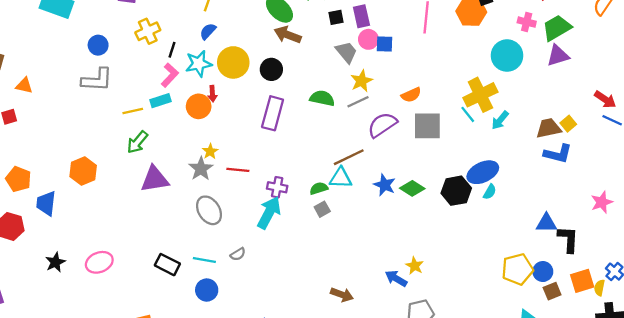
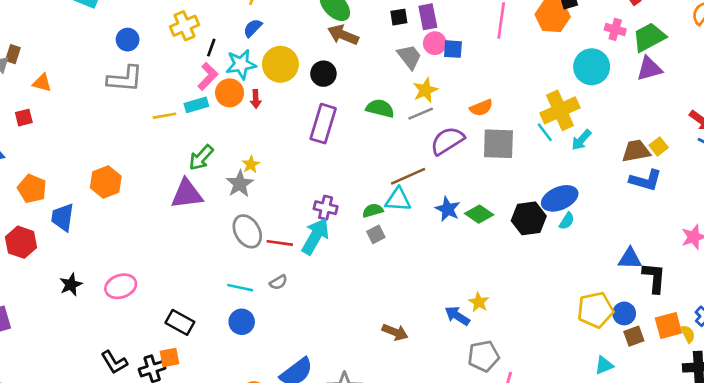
orange circle: (199, 106) -> (230, 93), moved
green arrow: (137, 142) -> (201, 158), moved
red line: (238, 170) -> (280, 243), moved
black rectangle: (167, 265) -> (180, 322), moved
yellow semicircle: (599, 288) -> (688, 334), turned 140

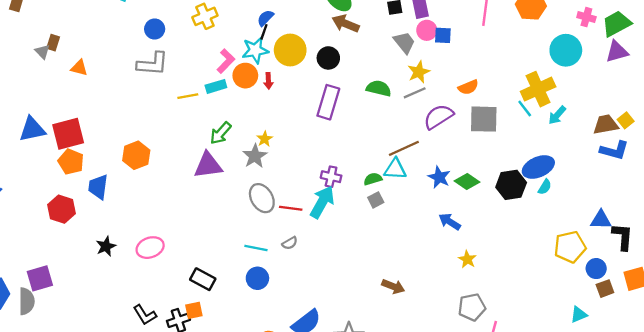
black line: (211, 48) -> (264, 32), moved
red square: (24, 118) -> (68, 134), moved, size x2.0
yellow pentagon: (595, 310) -> (570, 247), moved
blue arrow: (457, 316) -> (450, 222), moved

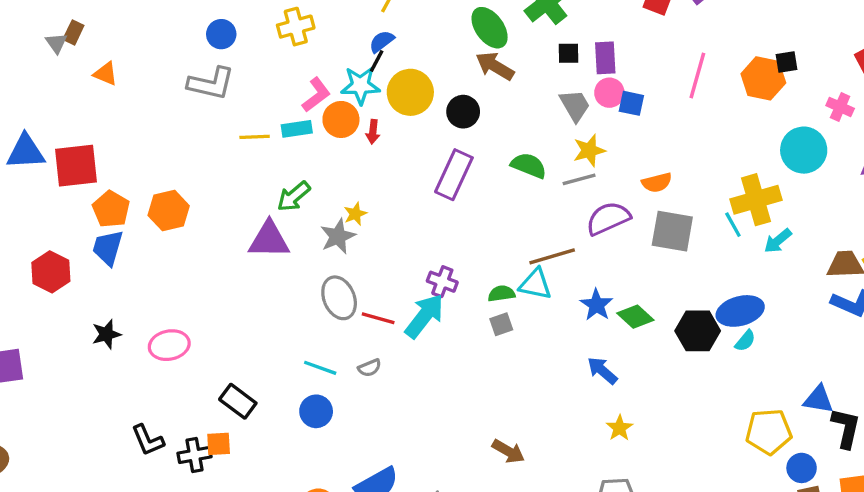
orange pentagon: (71, 162) -> (111, 209), moved

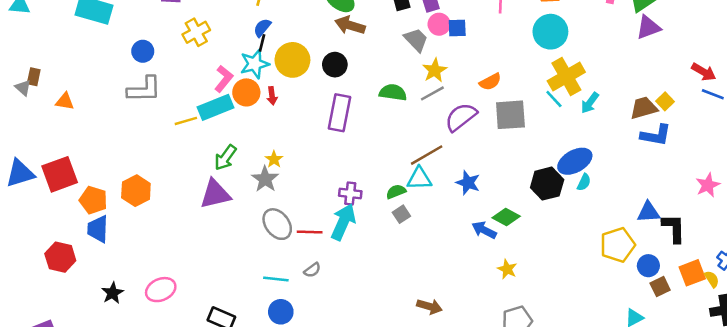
cyan rectangle: (297, 129) -> (216, 107), size x1.5
cyan circle: (804, 150) -> (550, 32), moved
green diamond: (635, 317) -> (506, 217), moved

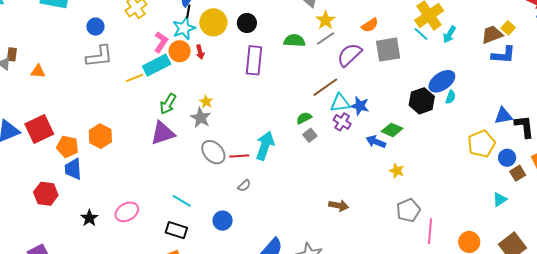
cyan triangle: (419, 178) -> (340, 103), moved
purple cross: (350, 194) -> (342, 122), moved, turned 30
cyan line: (276, 279) -> (182, 201), moved, turned 30

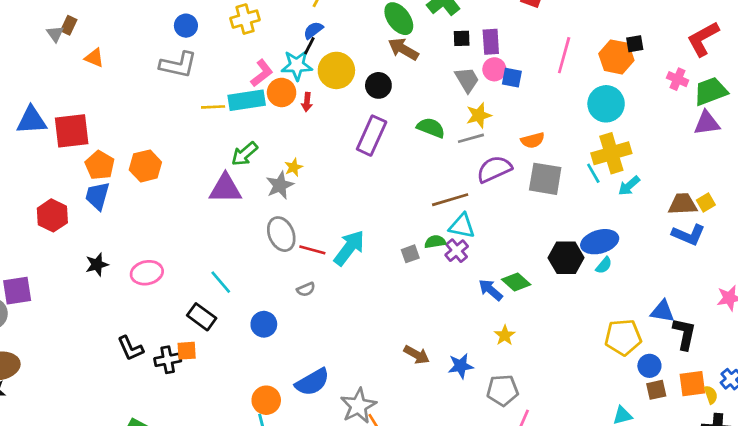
blue star: (360, 106) -> (461, 366), moved, turned 30
green semicircle: (304, 118) -> (435, 242), moved

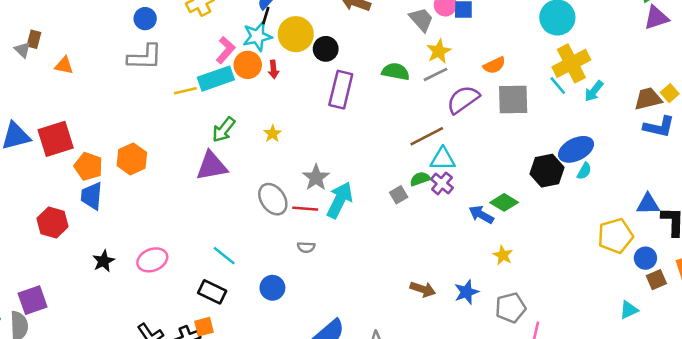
black circle: (378, 85) -> (326, 49), moved
gray star: (280, 185) -> (316, 178), moved
gray semicircle: (306, 289) -> (306, 247), turned 36

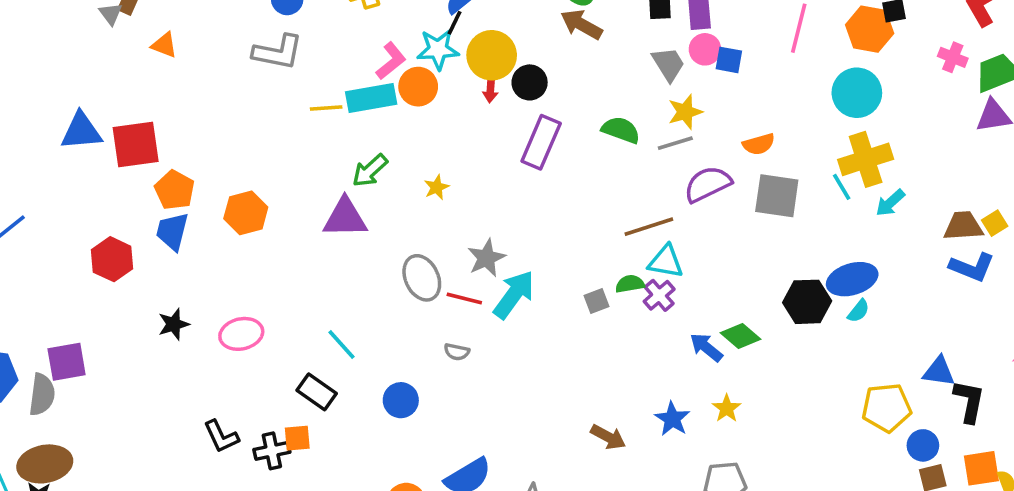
red arrow: (274, 69) -> (490, 90), moved
orange hexagon: (132, 159) -> (246, 213), moved
blue star: (466, 292) -> (672, 419), moved, turned -30

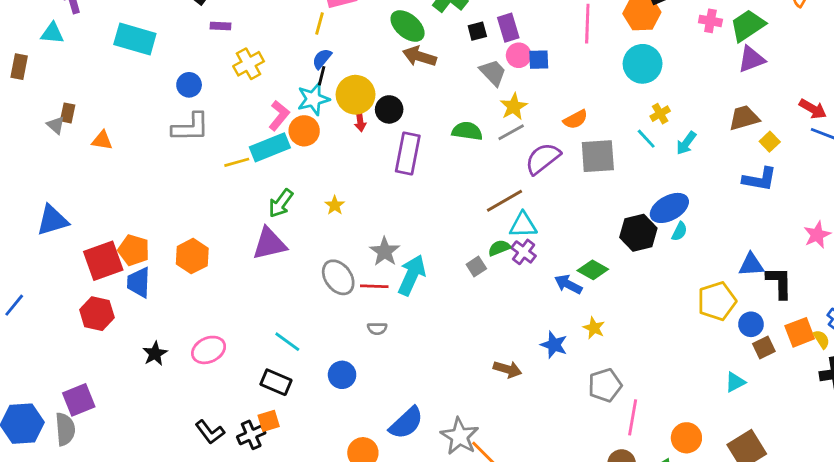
red square: (136, 144) -> (103, 261), moved
yellow cross: (866, 159) -> (660, 114), size x0.5
brown trapezoid: (963, 226) -> (744, 118), moved

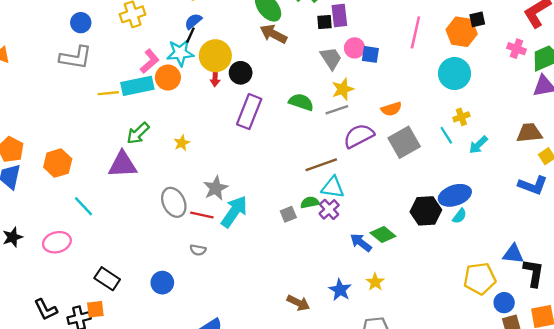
purple rectangle: (508, 28) -> (339, 15), moved
gray square: (598, 156) -> (404, 142), turned -36
cyan line: (287, 342) -> (83, 206), moved

